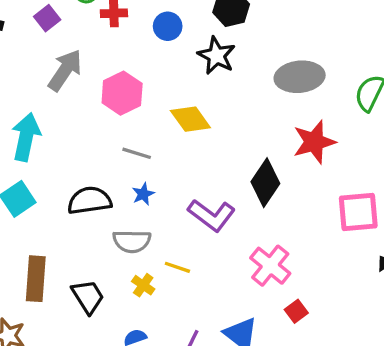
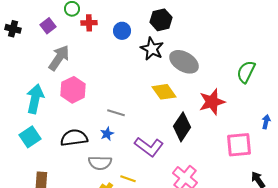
gray ellipse: (300, 77) -> (184, 62), moved, turned 36
pink hexagon: (122, 93) -> (73, 90), moved
yellow diamond: (190, 119) -> (164, 92), moved
gray line: (137, 153) -> (116, 113), moved

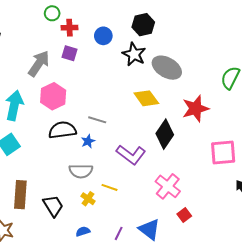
purple square: (48, 26) -> (70, 53), moved, turned -35
black semicircle: (74, 138) -> (62, 130), moved

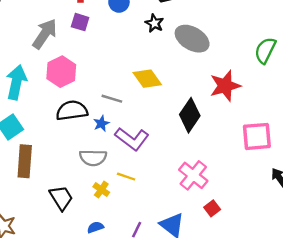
black star: (134, 54) -> (154, 23), size x0.7
yellow diamond: (146, 98) -> (147, 79), moved
purple L-shape: (131, 155) -> (132, 139), moved
brown rectangle: (20, 195) -> (25, 161), moved

